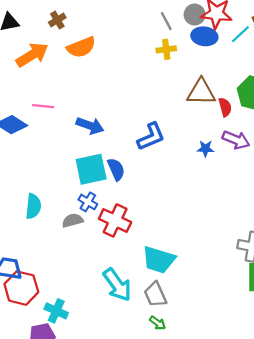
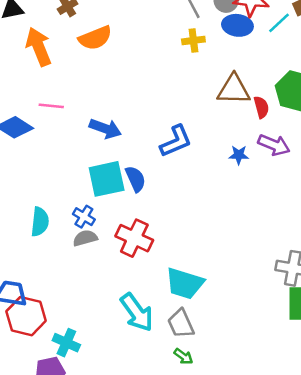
orange arrow: (32, 55) -> (39, 47), turned -80
blue cross: (88, 202) -> (84, 217), moved

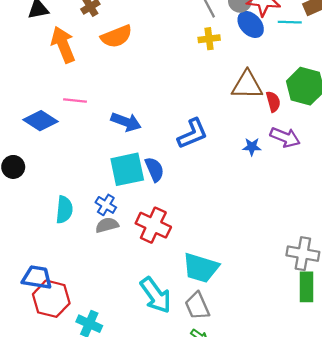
cyan line: (279, 23) -> (290, 22), turned 45
blue ellipse: (237, 25) -> (251, 24), turned 40

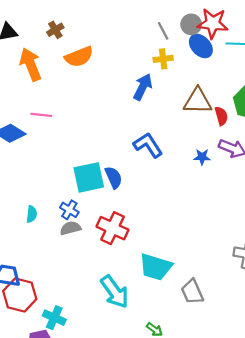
blue arrow: (126, 122) -> (143, 87), moved, turned -84
blue L-shape: (192, 134) -> (148, 145), turned -100
cyan semicircle: (64, 210) -> (32, 214), size x0.7
gray trapezoid: (197, 306) -> (192, 292), moved

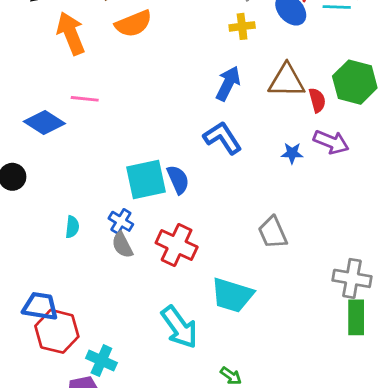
blue arrow: (143, 87) -> (228, 84), moved
gray semicircle: (70, 228) -> (122, 245), turned -102
gray trapezoid: (192, 292) -> (273, 232), moved

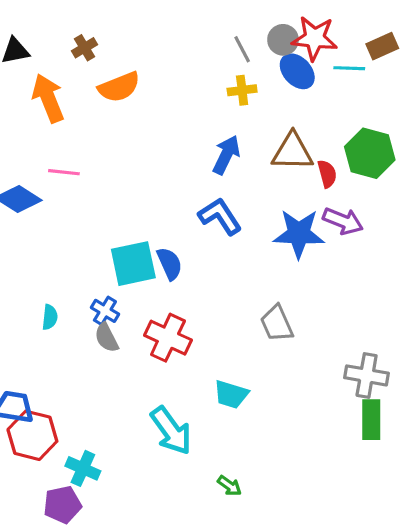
blue star: (292, 153) -> (299, 234), size x2.0
cyan trapezoid: (232, 295) -> (231, 394), size x0.7

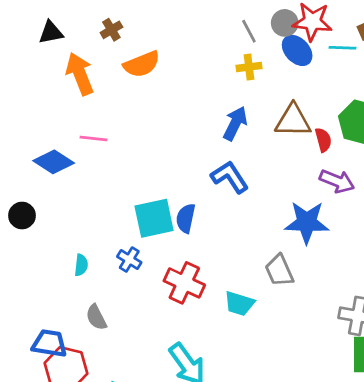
blue star: (299, 234) -> (307, 222), moved
blue semicircle: (170, 264) -> (186, 218), turned -144
gray semicircle: (107, 338) -> (96, 317), moved
cyan trapezoid: (231, 394) -> (239, 304), moved

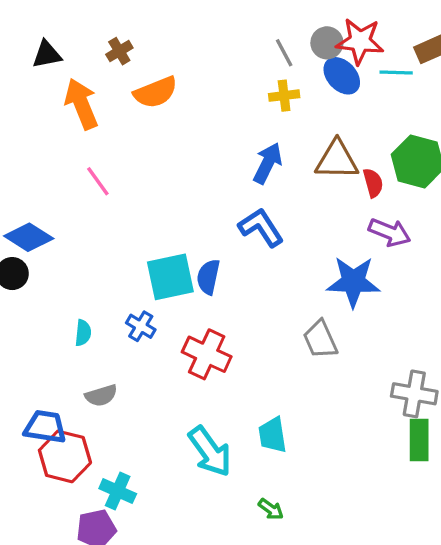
pink line: (94, 138) -> (98, 181), turned 48
blue diamond: (54, 162) -> (29, 237), moved
cyan trapezoid: (239, 304) -> (273, 435), moved, turned 64
gray semicircle: (96, 317) -> (101, 395), turned -80

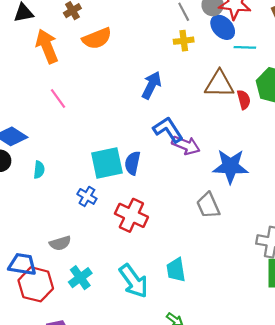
cyan line: (396, 73) -> (245, 47), moved
blue arrow: (268, 163) -> (151, 85), moved
purple arrow: (390, 232) -> (186, 145), moved
cyan semicircle: (83, 333) -> (39, 170), moved
cyan cross: (118, 491) -> (80, 278), moved, turned 30

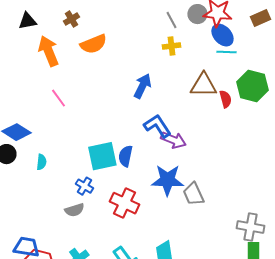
blue ellipse: (223, 27) -> (222, 35), moved
blue star: (230, 166) -> (167, 180), moved
gray semicircle: (60, 243) -> (74, 210), moved

